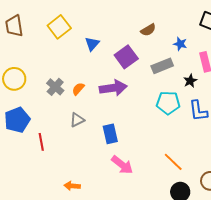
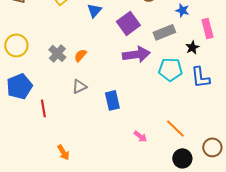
purple arrow: (113, 88) -> (136, 54), moved
pink arrow: (122, 165) -> (140, 136), moved, size x0.6
orange arrow: (72, 186) -> (63, 152), moved, turned -126

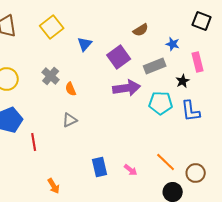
gray cross: (57, 53) -> (51, 76), moved
orange semicircle: (80, 55) -> (71, 89), turned -64
blue rectangle: (112, 100) -> (100, 167), moved
brown circle: (212, 147) -> (196, 173), moved

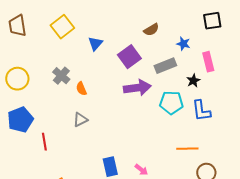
black square: (202, 21) -> (212, 21), turned -30
orange line: (166, 162) -> (187, 149), moved, turned -45

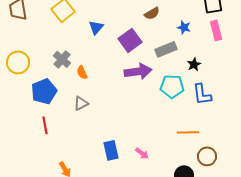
pink rectangle: (208, 62) -> (216, 30), moved
blue pentagon: (20, 120) -> (44, 91), moved

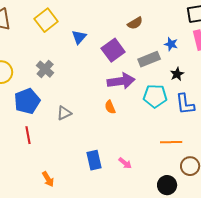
blue star: (184, 27) -> (171, 44), moved
orange semicircle: (82, 72) -> (110, 107), moved

